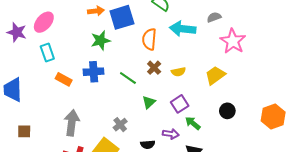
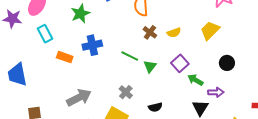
green star: (101, 40) -> (80, 14), moved
green line: (128, 78) -> (130, 56), moved
gray arrow: (72, 123) -> (79, 98), turned 65
purple arrow: (171, 134) -> (216, 92), moved

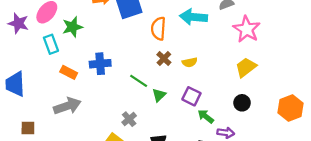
green star: (80, 14) -> (72, 27), moved
yellow trapezoid: (210, 30) -> (246, 67), moved
purple square: (180, 63) -> (191, 96), turned -30
gray arrow: (79, 98) -> (67, 106), moved

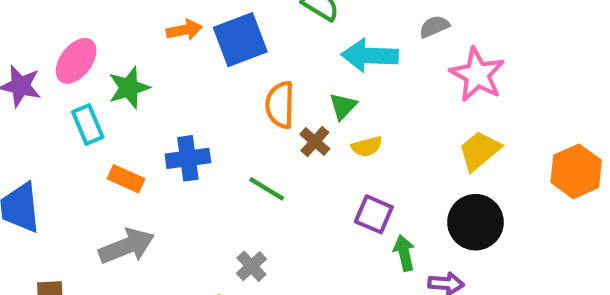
orange semicircle: (158, 28) -> (280, 105), moved
green triangle: (159, 95) -> (343, 106), moved
black circle: (242, 103) -> (475, 222), size x1.6
orange hexagon: (290, 108) -> (576, 171), moved
green arrow: (206, 116) -> (404, 253), turned 42

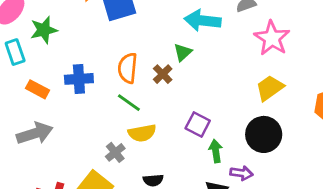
orange semicircle: (280, 105) -> (128, 68), moved
yellow semicircle: (367, 147) -> (142, 133), moved, size x1.4

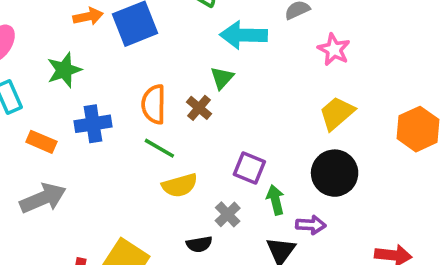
green star: (44, 30) -> (64, 70), moved
pink star: (272, 38) -> (334, 49), size x0.7
gray cross: (115, 152) -> (228, 214), moved

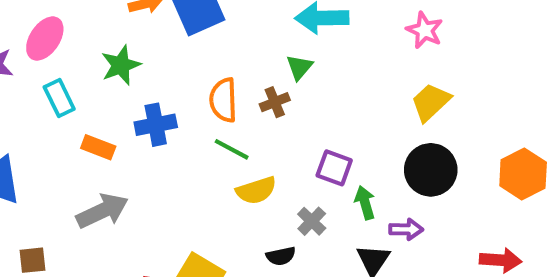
brown cross: (199, 108) -> (275, 102), turned 30
orange hexagon: (418, 129) -> (523, 174), moved

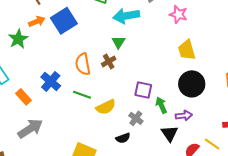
green star: (121, 65) -> (18, 39), moved
yellow trapezoid: (431, 102) -> (187, 50), turned -55
blue cross: (156, 125) -> (51, 81), turned -30
orange rectangle: (98, 147) -> (24, 97), turned 35
green line: (232, 149) -> (82, 95), moved

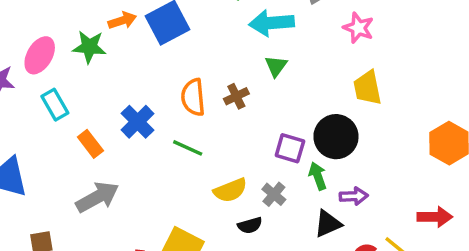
green star: (18, 39) -> (89, 47), turned 30
green triangle: (118, 42) -> (276, 66), moved
black circle: (192, 84) -> (336, 137), moved
yellow semicircle: (106, 107) -> (230, 190), moved
black triangle: (170, 133) -> (328, 224), turned 36

